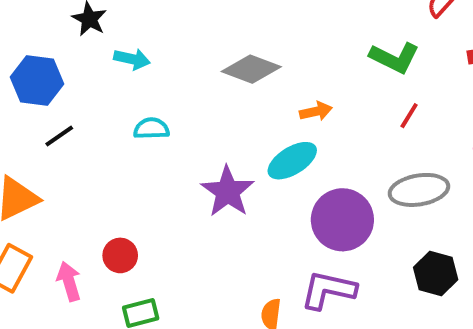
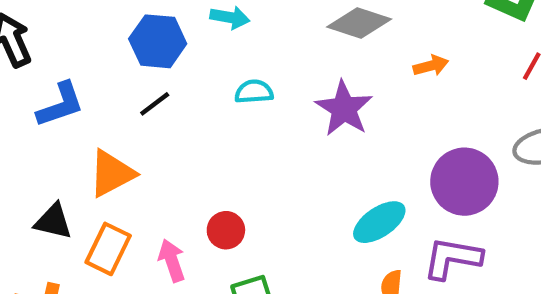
blue hexagon: (37, 80) -> (158, 41), moved
cyan ellipse: (292, 161) -> (379, 222), moved
purple star: (228, 192) -> (344, 109), moved

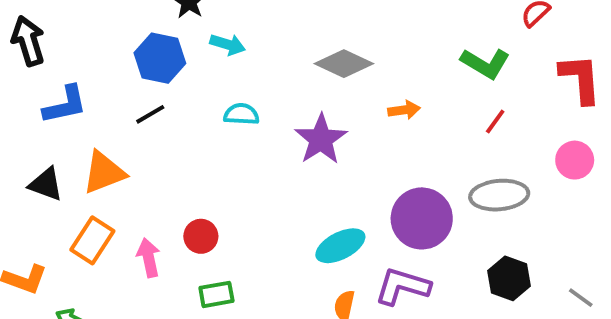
black triangle: (53, 221) -> (46, 184), moved

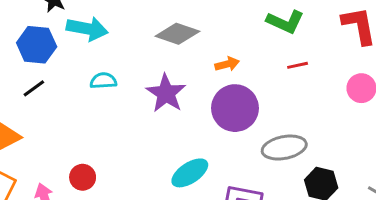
cyan arrow: (228, 44) -> (87, 29), size x1.5
red line: (495, 121) -> (298, 65), turned 48
gray ellipse: (499, 195) -> (284, 148), moved
purple circle: (422, 218) -> (235, 108), moved

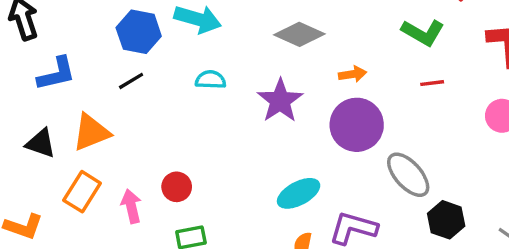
gray ellipse: (284, 148) -> (408, 175), turned 54

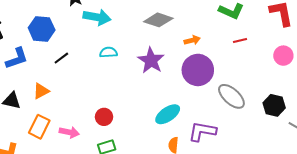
blue hexagon: (139, 32) -> (42, 29), moved
orange triangle: (91, 132) -> (41, 91), size x0.7
red circle: (177, 187) -> (104, 117), moved
pink arrow: (131, 206) -> (69, 132), turned 120
black hexagon: (446, 220) -> (274, 105), moved

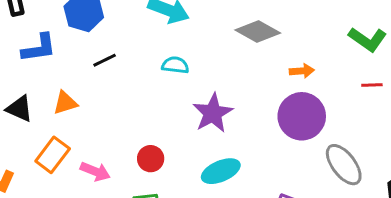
purple star: (151, 60) -> (213, 113), moved
cyan ellipse: (168, 114) -> (221, 171), moved

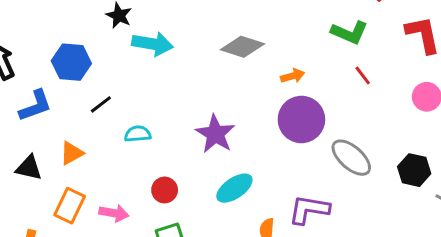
cyan semicircle: (175, 65) -> (138, 134), moved
red line: (372, 85) -> (363, 75), turned 66

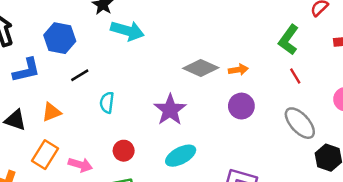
green L-shape: (350, 32) -> (289, 40), turned 96
gray diamond: (242, 47) -> (201, 68), moved
purple circle: (301, 119) -> (241, 106), size x0.7
cyan semicircle: (138, 134) -> (107, 103), turned -85
gray ellipse: (351, 158) -> (300, 123), moved

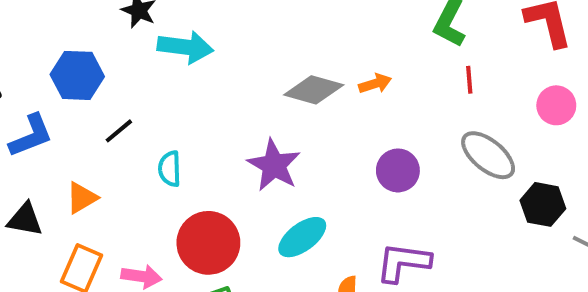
red line: (295, 76) -> (469, 80), turned 35
purple circle: (241, 106) -> (398, 170), moved
red circle: (124, 151) -> (208, 243), size x1.8

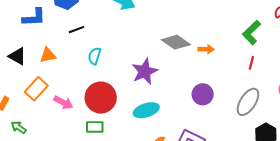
gray ellipse: (488, 155) -> (248, 102), turned 64

